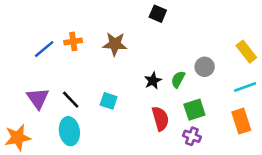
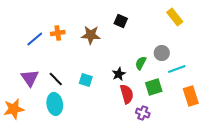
black square: (158, 14) -> (121, 21), moved
yellow rectangle: (246, 52) -> (175, 17), moved
black star: (153, 81) -> (119, 74), moved
cyan line: (245, 87) -> (177, 69), moved
purple cross: (192, 136) -> (143, 113), moved

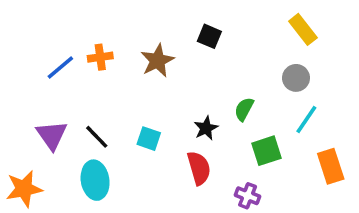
brown star: (91, 35) -> (157, 61), turned -30
gray circle: (162, 53) -> (296, 78), moved
cyan line: (177, 69) -> (306, 119), turned -36
red semicircle: (127, 94) -> (199, 168), moved

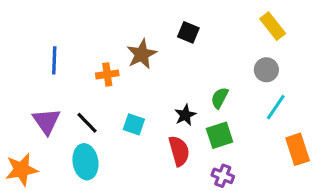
orange cross: (100, 57) -> (107, 74), moved
blue line: (60, 68) -> (54, 60), turned -48
green square: (267, 151) -> (220, 135), moved

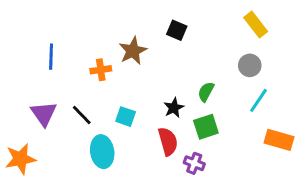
orange rectangle: (298, 149) -> (279, 140), turned -56
cyan ellipse: (85, 162) -> (102, 152), moved
purple cross: (223, 176) -> (194, 163), moved

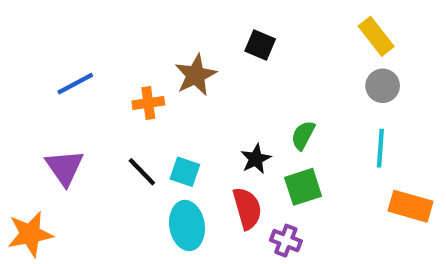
blue line: (51, 57) -> (75, 84), turned 60
gray circle: (250, 65) -> (383, 86), moved
cyan line: (259, 100) -> (380, 148), turned -30
black line: (82, 115) -> (142, 172), moved
cyan ellipse: (102, 152) -> (187, 225), moved

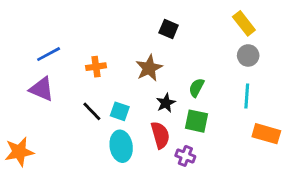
brown star: (196, 75) -> (149, 68), moved
purple triangle: (64, 167) -> (42, 89), moved, turned -32
green square: (303, 187) -> (196, 121), turned 30

